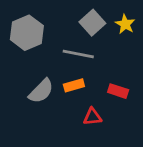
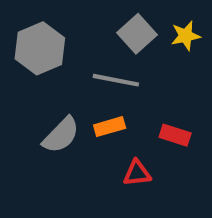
yellow star: (125, 24) -> (186, 36), turned 30

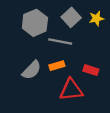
gray hexagon: (40, 48) -> (35, 23), moved
red triangle: (137, 173) -> (71, 90), size x1.6

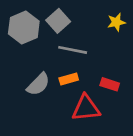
gray square: (71, 17) -> (58, 21), moved
gray hexagon: (35, 23) -> (24, 27), moved

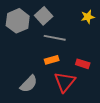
gray semicircle: (38, 84) -> (29, 84), moved
red triangle: (86, 108) -> (65, 82), turned -45

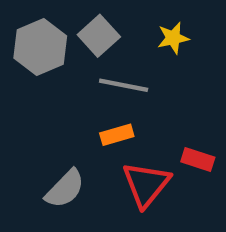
yellow star: (88, 17) -> (173, 38), moved
red rectangle: (83, 64) -> (198, 160), moved

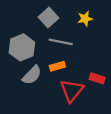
gray hexagon: (40, 47) -> (22, 47), moved
gray semicircle: (65, 189) -> (32, 75), moved

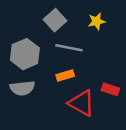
gray semicircle: (32, 75) -> (22, 88), moved, turned 40
red triangle: (72, 91) -> (81, 103), turned -40

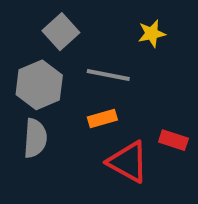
gray square: (55, 20) -> (61, 32), moved
gray semicircle: (22, 88) -> (35, 138), turned -80

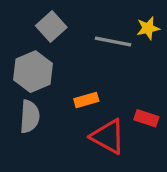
yellow star: (152, 34) -> (148, 28), moved
gray line: (108, 75) -> (113, 42), moved

